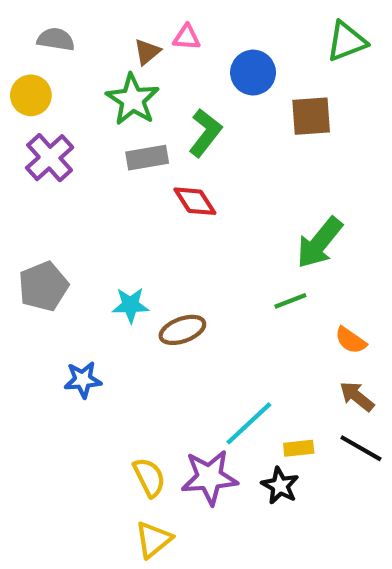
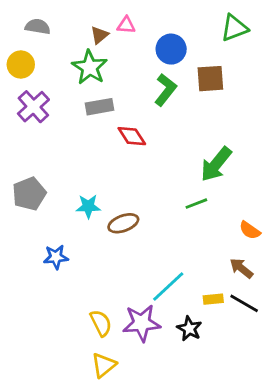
green L-shape: (205, 133) -> (165, 90), moved
orange semicircle: (351, 340) -> (250, 230), moved
yellow rectangle: (299, 448) -> (213, 299), moved

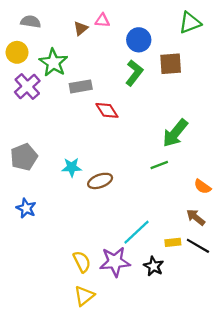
green star: (90, 67) -> (53, 63), moved
blue star: (56, 257) -> (26, 208), moved, turned 30

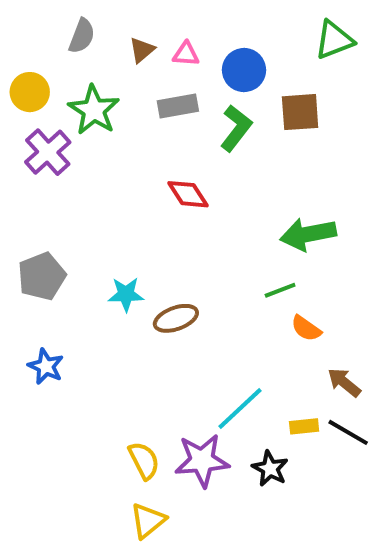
pink triangle: (102, 20) -> (186, 54), moved
gray semicircle: (31, 22) -> (82, 36), moved, turned 102
gray rectangle: (81, 86) -> (178, 106), moved
green arrow: (175, 133) -> (308, 234), turned 40
orange semicircle: (202, 187) -> (306, 328), moved

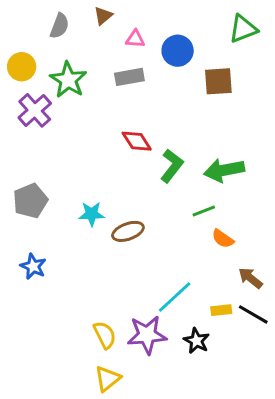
brown triangle: (142, 50) -> (103, 16), moved
green L-shape: (236, 128) -> (172, 166), moved

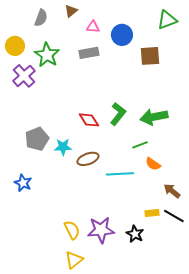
red diamond: (137, 141) -> (89, 120), moved
gray pentagon: (30, 201) -> (37, 139), moved
cyan line: (175, 297) -> (120, 174), moved, turned 40

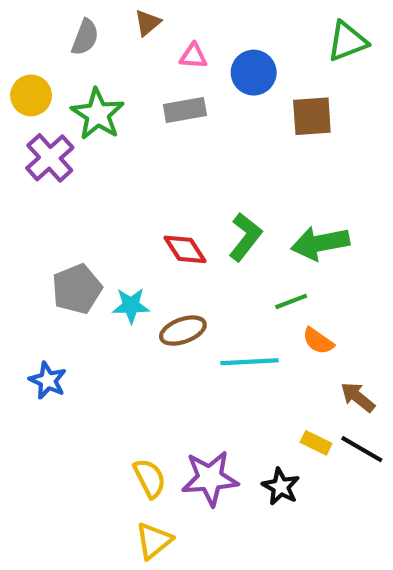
yellow rectangle: (152, 213) -> (316, 443), turned 32

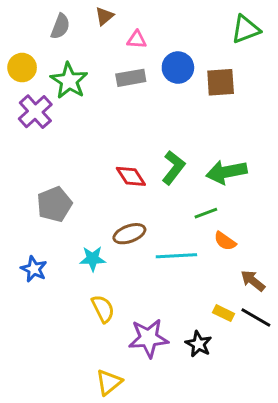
blue circle: (254, 73) -> (178, 68), moved
cyan star: (131, 306) -> (93, 259), moved
yellow semicircle: (150, 478) -> (103, 309), moved

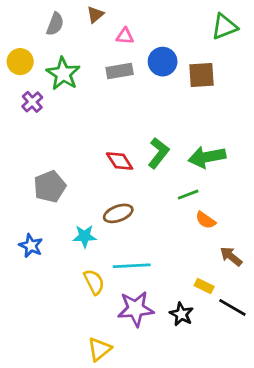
purple cross: (35, 112) -> (32, 102), size x0.7
cyan line: (176, 256) -> (132, 266), moved
black line: (256, 318) -> (232, 307), moved

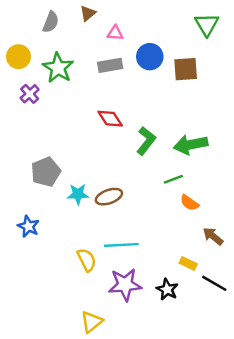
green triangle: (224, 27) -> (207, 24), turned -40
red diamond: (120, 161) -> (110, 119), moved
cyan star: (85, 236) -> (78, 194), moved

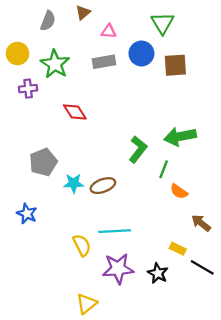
green triangle: (207, 24) -> (162, 23), moved
purple cross: (30, 94) -> (28, 89), turned 36
red diamond: (110, 119) -> (75, 112), moved
green L-shape: (146, 141) -> (138, 149), moved
green line: (173, 179) -> (164, 169), turned -48

